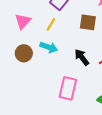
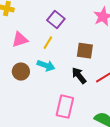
pink triangle: (23, 21) -> (20, 40), turned 30
brown square: (88, 22) -> (85, 51), moved

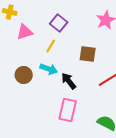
pink triangle: (20, 40) -> (25, 32), moved
black arrow: (79, 76) -> (69, 81), moved

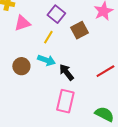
brown square: (88, 54) -> (79, 30), moved, turned -36

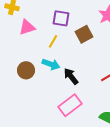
purple square: (56, 14) -> (61, 18), turned -30
pink rectangle: (65, 101) -> (70, 105), turned 40

